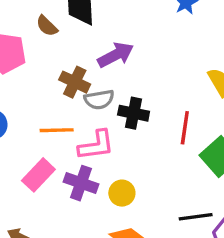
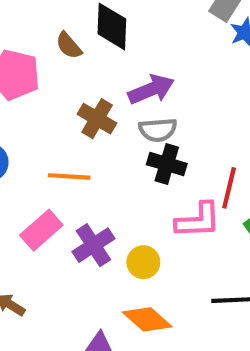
gray semicircle: (99, 100) -> (158, 130), moved
pink L-shape: (96, 145) -> (198, 220), moved
purple cross: (81, 183) -> (93, 245), turned 32

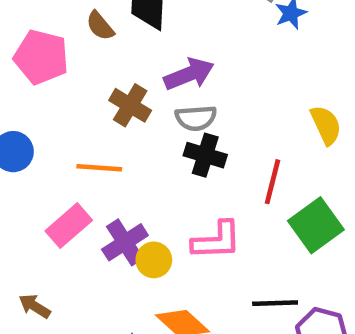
pink L-shape: (198, 220) -> (217, 240), moved
yellow circle: (143, 262) -> (154, 260), moved

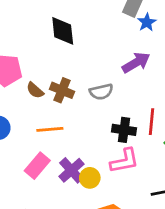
brown semicircle: (100, 26) -> (35, 90), moved
purple arrow: (189, 74) -> (136, 63), moved
black cross: (205, 155) -> (124, 130), moved

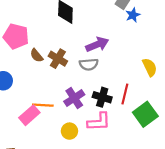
purple arrow: (136, 63) -> (97, 44), moved
orange line: (50, 129) -> (43, 105), moved
purple cross: (71, 170) -> (74, 98), moved

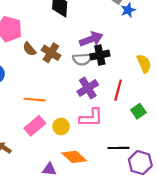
black cross: (102, 97) -> (100, 55), moved, turned -30
purple cross: (74, 98) -> (88, 88), moved
green square: (145, 114) -> (138, 111), size x0.6
pink rectangle: (29, 115) -> (35, 126), moved

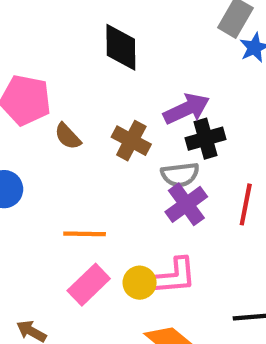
brown cross: (51, 53) -> (131, 141), moved
gray semicircle: (82, 59) -> (180, 175), moved
pink L-shape: (91, 118) -> (173, 276), moved

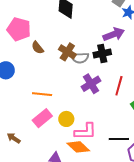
purple arrow: (186, 109) -> (114, 34), moved
gray semicircle: (180, 175) -> (80, 58), moved
pink L-shape: (173, 276) -> (85, 131), moved

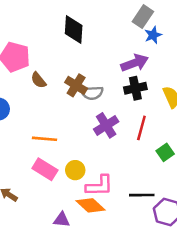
black cross: (102, 53) -> (135, 88), moved
pink rectangle: (42, 118) -> (45, 169), turned 72

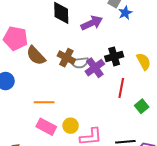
purple arrow: (135, 63) -> (92, 23), moved
brown semicircle: (38, 80) -> (36, 56), size x1.5
purple cross: (106, 125) -> (95, 68), moved

